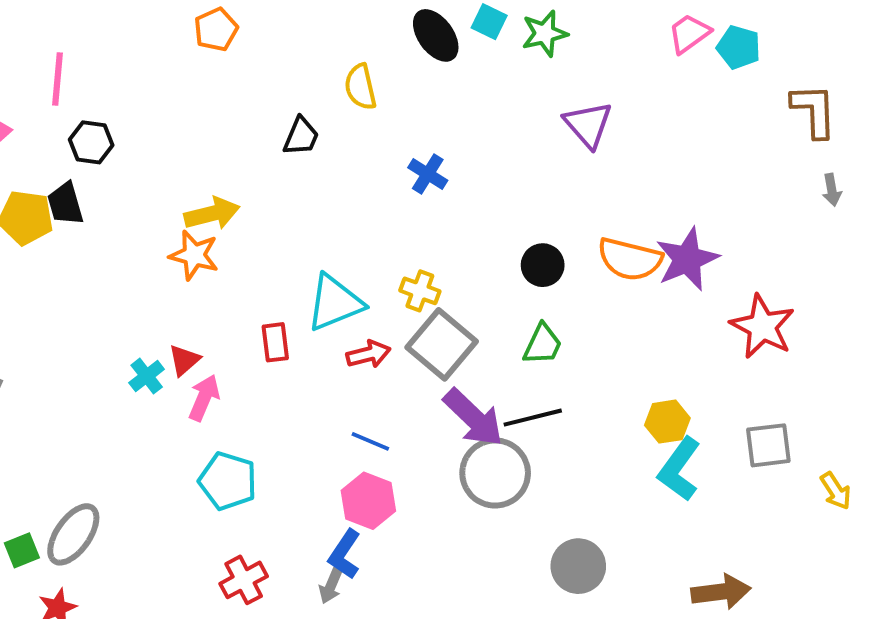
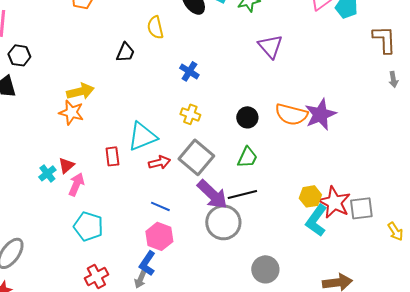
yellow cross: (420, 291) -> (190, 114), moved
red star: (762, 327) -> (334, 202), moved

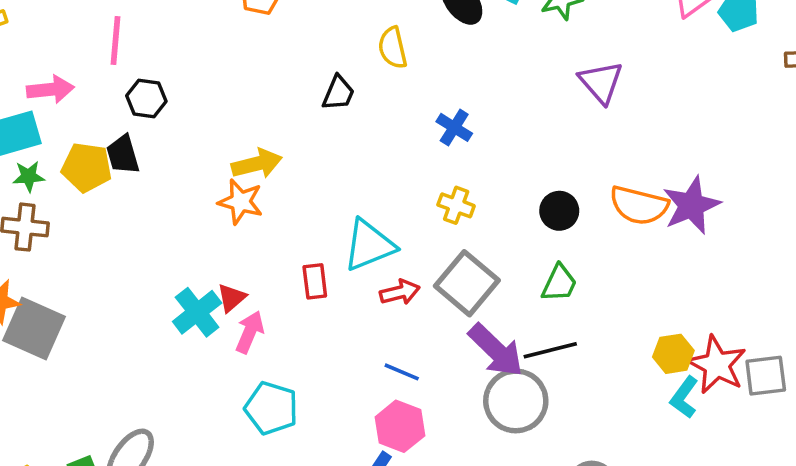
cyan cross: (47, 173) -> (197, 312), size x1.5
cyan L-shape: (316, 220) -> (684, 397), size x0.7

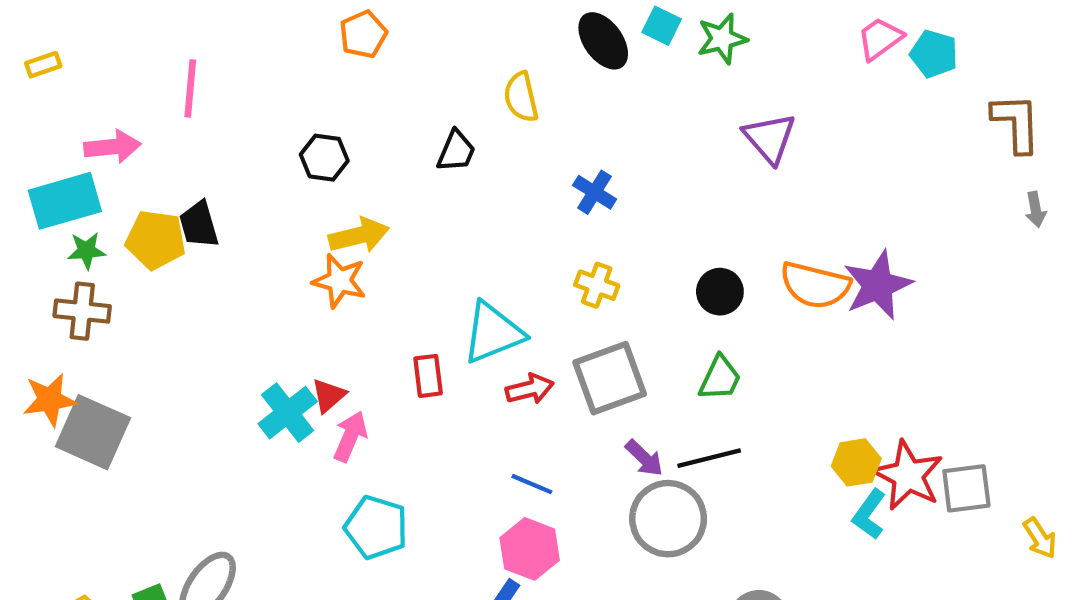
black hexagon: (146, 98) -> (324, 158), moved
gray square: (467, 283) -> (610, 378), turned 30
purple arrow: (496, 350) -> (644, 458), size x0.6

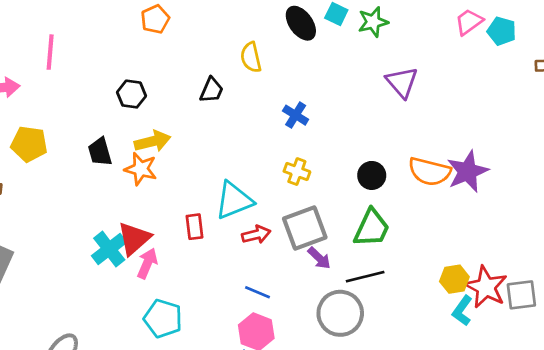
black trapezoid: (199, 225) -> (100, 152), moved
green trapezoid: (720, 378) -> (372, 228), size x1.4
red triangle: (329, 395) -> (134, 238), size x1.6
purple arrow: (644, 458) -> (319, 258), moved

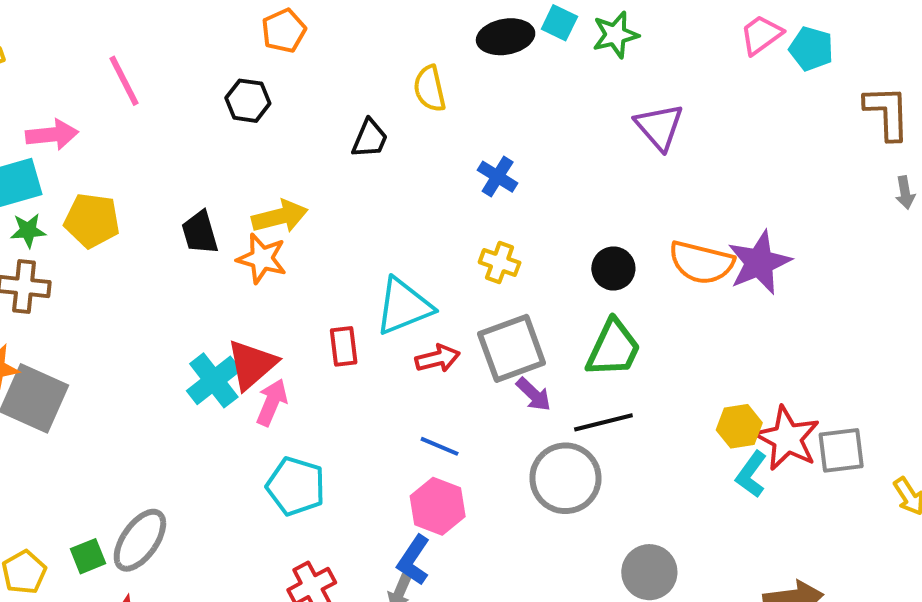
black ellipse: (301, 23) -> (506, 37), turned -64
pink line: (50, 52) -> (124, 81), turned -32
black hexagon: (132, 94) -> (248, 101), moved

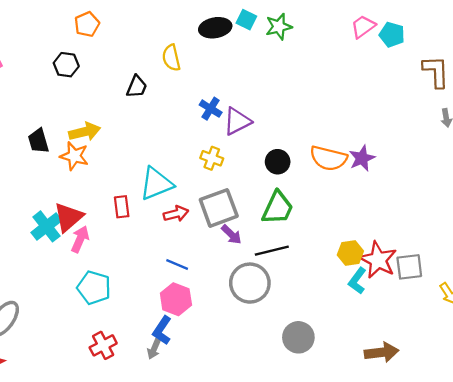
purple triangle: (659, 127) -> (237, 121), moved, turned 44
purple star: (759, 263) -> (362, 158), size x0.7

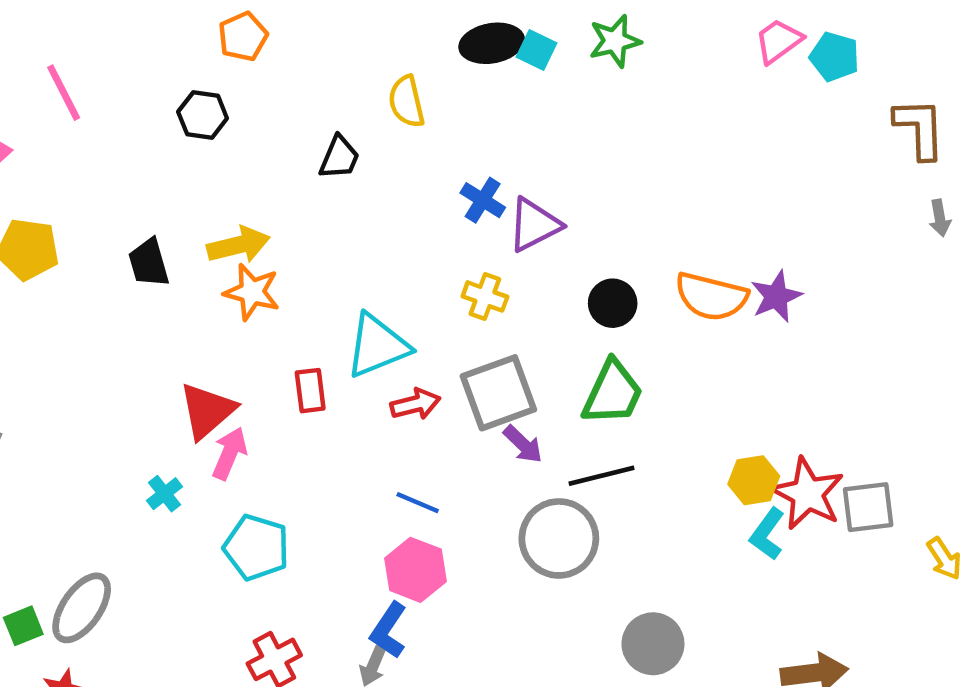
cyan square: (246, 20) -> (536, 50), moved
orange star: (74, 156) -> (252, 292), moved
cyan cross: (47, 226) -> (164, 494), moved, size x0.6

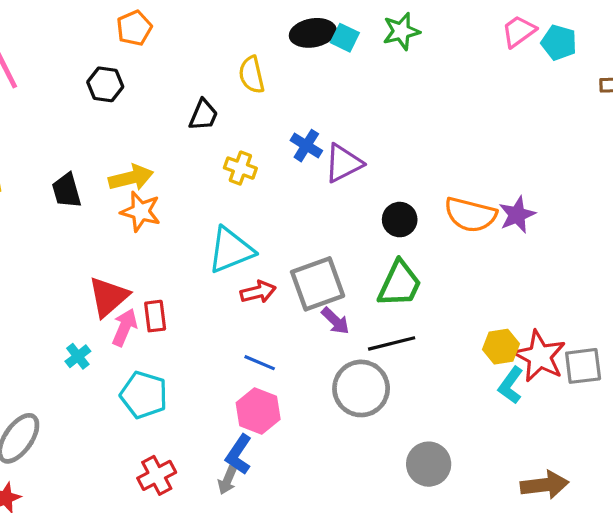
yellow cross: (485, 296) -> (240, 168), moved
red rectangle: (310, 391) -> (155, 316), moved

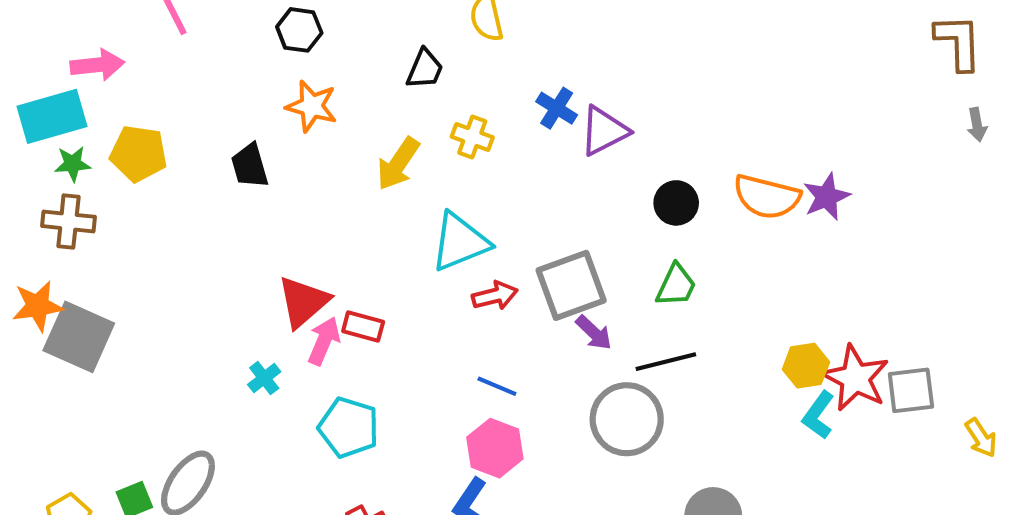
yellow arrow: (131, 178) -> (398, 164), moved, turned 138
orange star: (141, 211) -> (312, 106), moved
green trapezoid: (400, 284) -> (676, 285), size x0.7
red rectangle: (155, 316) -> (363, 327), turned -68

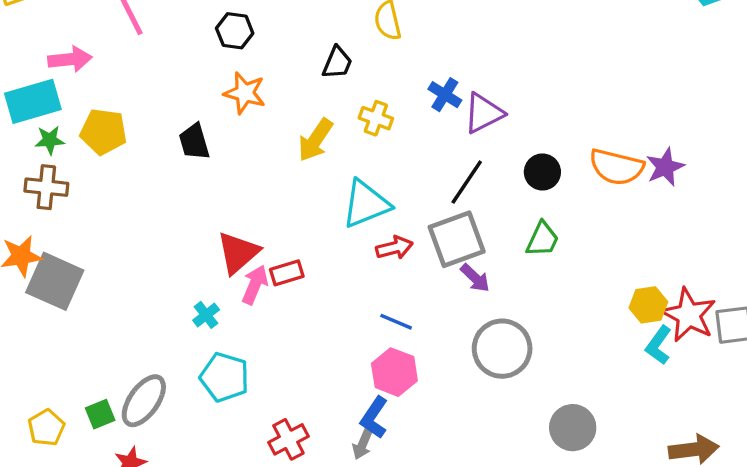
red rectangle: (363, 327) -> (287, 273), turned -32
black line: (666, 362) -> (467, 182), moved, turned -42
cyan pentagon: (349, 427) -> (225, 377), moved

